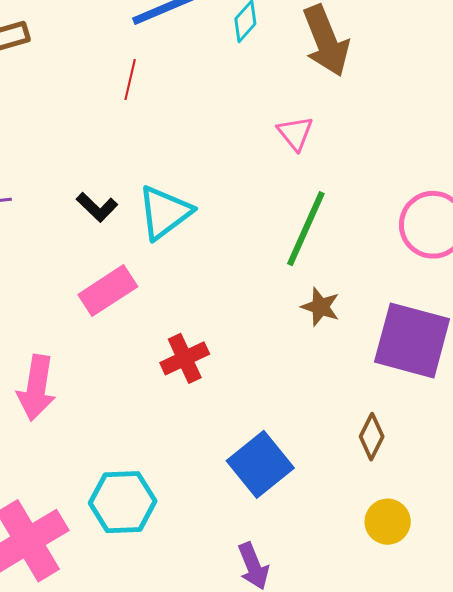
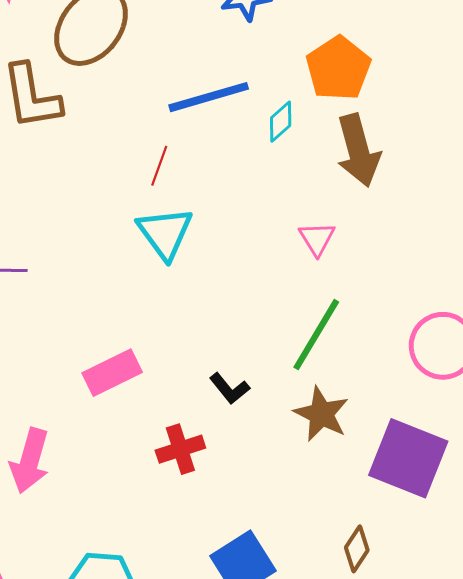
black L-shape: (97, 207) -> (229, 388), moved
cyan triangle: (164, 212) -> (165, 233), moved, turned -36
brown star: (320, 307) -> (321, 414), size x1.4

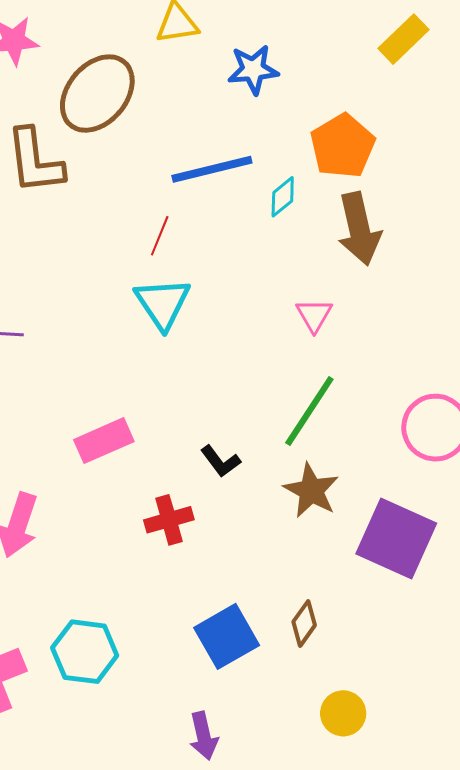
brown diamond: (357, 549) -> (304, 623), moved

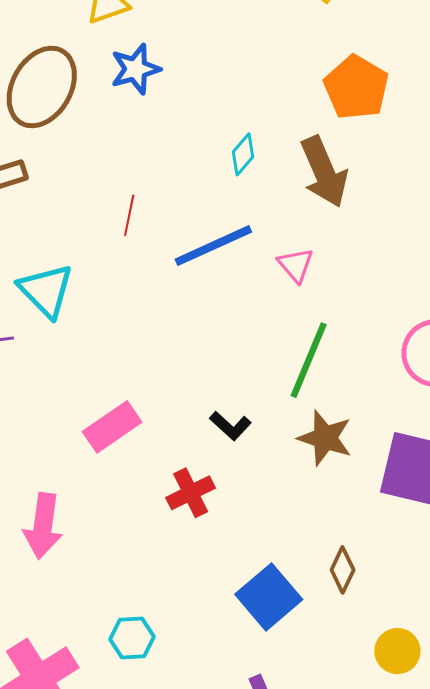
blue star: (253, 70) -> (135, 69), moved
orange pentagon: (343, 146) -> (356, 87), moved
blue line: (212, 169) -> (213, 246), moved
cyan triangle: (163, 303) -> (46, 291), moved
cyan hexagon: (85, 652) -> (132, 638), size x0.7

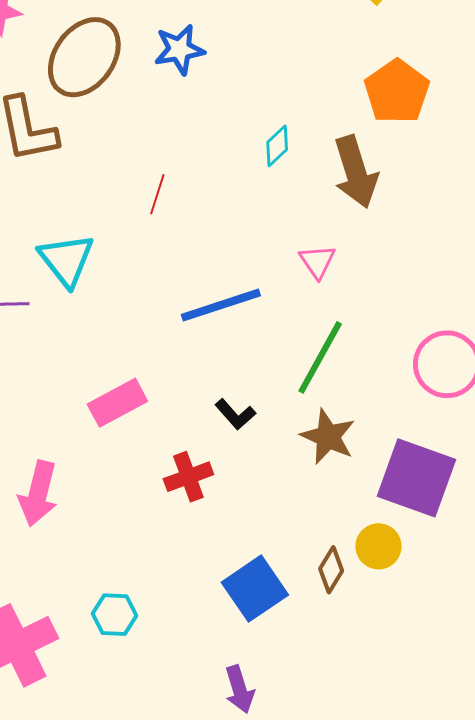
blue line: (213, 246) -> (221, 305), moved
yellow circle: (397, 651) -> (378, 546), moved

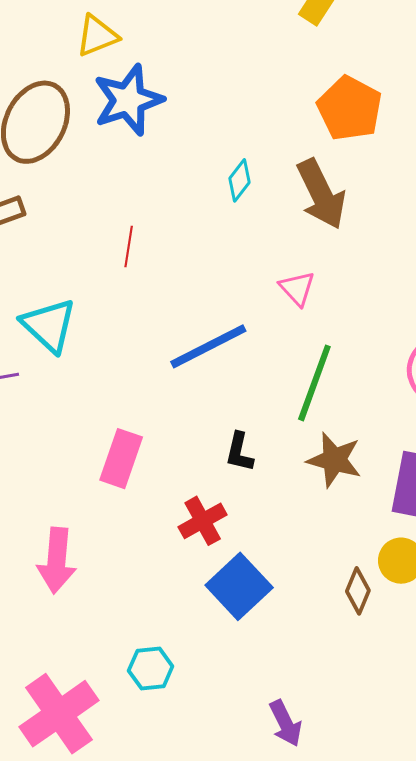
blue star: (179, 49) -> (128, 100), size x1.4
pink rectangle: (117, 403) -> (121, 459), turned -34
black L-shape: (235, 414) -> (239, 452), turned 63
blue square: (255, 589) -> (239, 586), moved

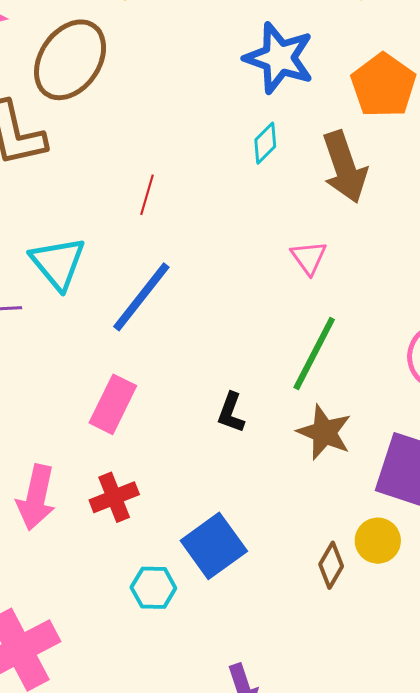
blue star: (128, 100) -> (279, 58), moved, turned 30
blue line: (208, 346) -> (141, 297), moved, turned -32
red cross: (203, 521) -> (114, 497), moved
cyan hexagon: (151, 668) -> (153, 588), moved

